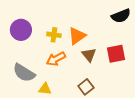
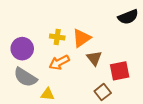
purple circle: (21, 30) -> (22, 49), moved
red square: (116, 54) -> (120, 71), moved
brown square: (86, 87) -> (103, 92), moved

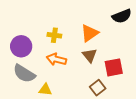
orange triangle: (82, 38) -> (90, 33), moved
orange arrow: (59, 62) -> (56, 59), turned 42

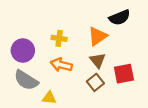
black semicircle: (122, 16) -> (120, 18), moved
brown square: (98, 88) -> (95, 82), moved

